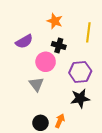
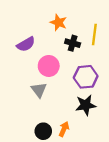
black cross: (59, 46) -> (73, 43), moved

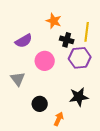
purple hexagon: (86, 77) -> (80, 58), moved
gray triangle: (39, 90) -> (18, 79), moved
black circle: (43, 131) -> (40, 104), moved

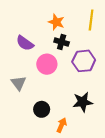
yellow line: (87, 32) -> (91, 20), moved
black cross: (67, 40) -> (62, 42), moved
purple semicircle: (24, 41) -> (25, 43), turned 66

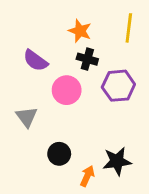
black star: (83, 102) -> (117, 161), moved

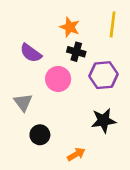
black circle: (59, 154) -> (40, 135), moved
black star: (117, 161) -> (103, 121), moved
orange arrow: (87, 176) -> (76, 154), turned 36

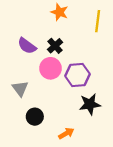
orange star: (70, 27) -> (59, 12), moved
black cross: (76, 52) -> (55, 46), moved, turned 32
purple hexagon: (103, 75) -> (77, 75), moved

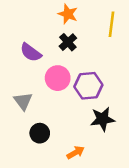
black cross: (55, 46) -> (68, 42), moved

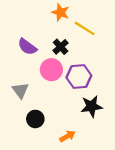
yellow line: (111, 24) -> (85, 28), moved, turned -65
black cross: (68, 42) -> (61, 47), moved

